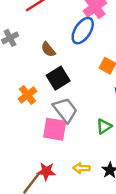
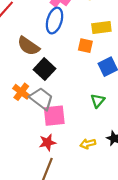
brown semicircle: (48, 49) -> (28, 46), size x1.5
gray trapezoid: (65, 110) -> (41, 99), moved
red star: (46, 171) -> (47, 142), moved

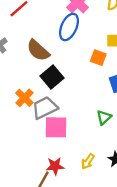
gray trapezoid: (41, 99) -> (45, 108), turned -70
red star: (47, 142) -> (55, 166), moved
yellow arrow: (88, 144) -> (88, 161), turned -48

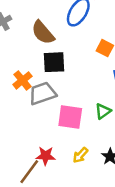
black square: (52, 77) -> (54, 62), turned 30
pink square: (56, 127) -> (70, 117), moved

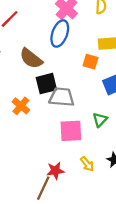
gray trapezoid: (42, 93) -> (62, 97), moved, turned 35
yellow arrow: (80, 155) -> (87, 164), turned -70

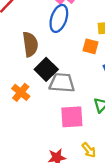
brown semicircle: (31, 58) -> (30, 44), turned -135
black square: (46, 84) -> (46, 69), turned -30

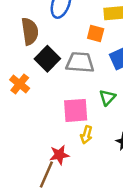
gray trapezoid: (62, 83) -> (80, 62), moved
yellow arrow: (89, 150) -> (86, 135), moved, turned 56

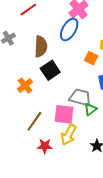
gray trapezoid: (80, 62) -> (80, 97), moved
yellow arrow: (86, 135) -> (69, 135), size x1.5
brown line: (46, 174) -> (34, 121), moved

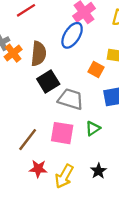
orange cross: (25, 85) -> (13, 53), moved
gray trapezoid: (80, 97) -> (71, 99), moved
yellow arrow: (69, 135) -> (64, 176), moved

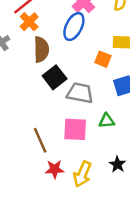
orange cross: (13, 53) -> (29, 22), moved
green triangle: (93, 128) -> (107, 121), turned 35
brown line: (28, 140) -> (40, 140), turned -55

